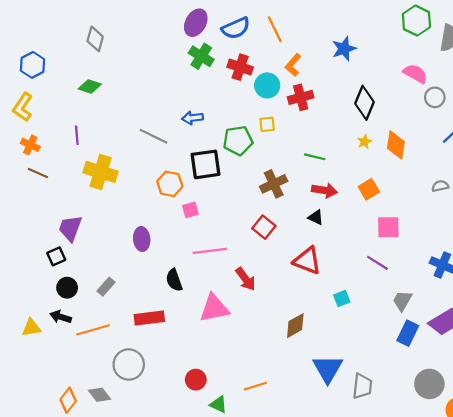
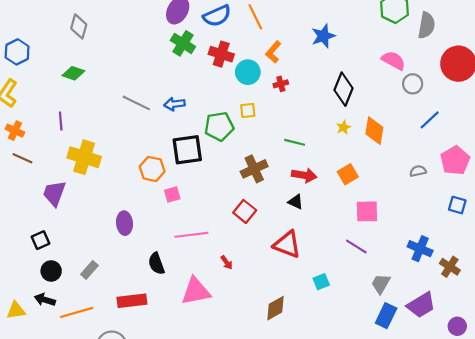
red cross: (301, 97) -> (281, 84), size x0.6
gray line: (154, 136) -> (136, 103), moved
purple trapezoid: (70, 228) -> (54, 193), moved
red arrow: (246, 279) -> (227, 262), size x0.6

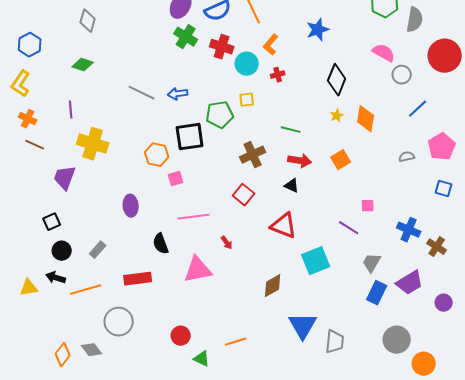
pink square: (367, 211) -> (368, 206), moved, size x0.6
cyan square: (321, 282) -> (316, 261), size x1.8

